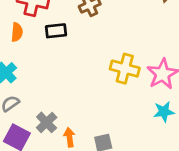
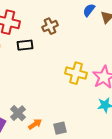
orange arrow: (69, 137) -> (35, 124), turned 64

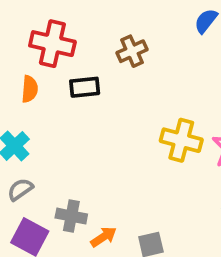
gray cross: (18, 113) -> (71, 216), turned -35

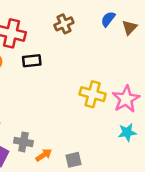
brown cross: (132, 51) -> (64, 24), moved

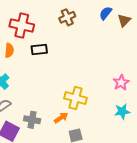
yellow cross: (93, 94) -> (76, 98), moved
pink star: (126, 99) -> (121, 83), size x0.7
orange arrow: (44, 155) -> (61, 118), moved

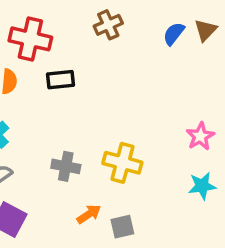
blue semicircle: (106, 13) -> (174, 34), moved
orange arrow: (61, 118) -> (89, 214), moved
gray cross: (32, 120) -> (66, 166), moved

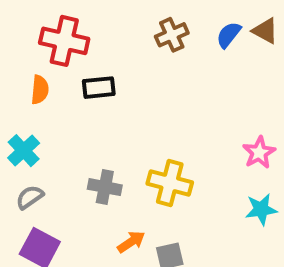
brown cross: (108, 25) -> (172, 35), moved
brown triangle: (206, 30) -> (265, 31), turned -45

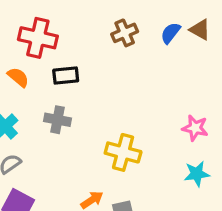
orange semicircle: (40, 90) -> (18, 77), turned -55
pink star: (259, 153) -> (195, 128), turned -30
gray cross: (105, 187) -> (58, 120), moved

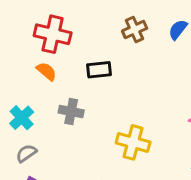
black rectangle: (66, 75) -> (99, 70), moved
orange semicircle: (18, 77) -> (46, 71), moved

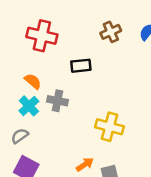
orange semicircle: (46, 71) -> (33, 81), moved
cyan cross: (22, 118) -> (29, 106), moved

